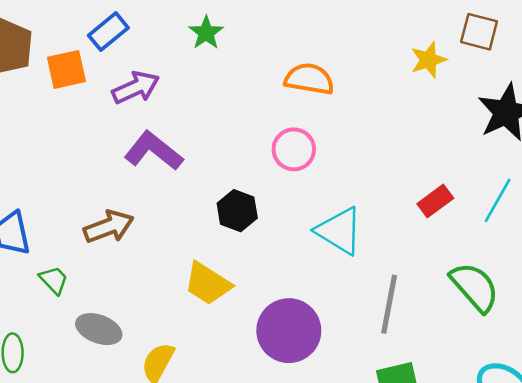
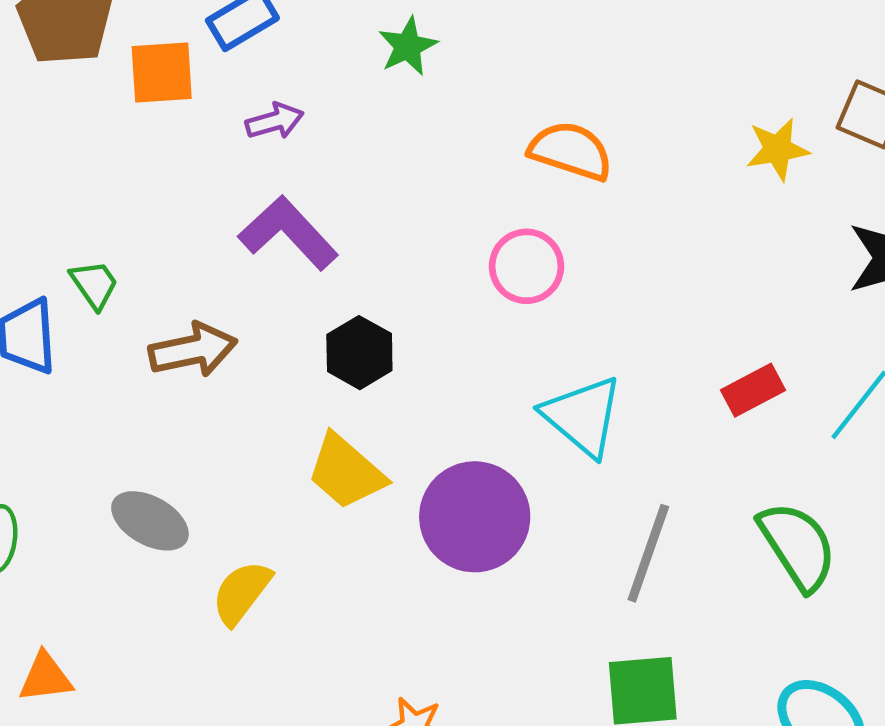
purple arrow: (136, 88) -> (275, 121), size x0.7
black hexagon: (237, 211) -> (359, 353), moved
green trapezoid: (54, 280) -> (94, 284), moved
purple circle: (289, 331) -> (475, 517), moved

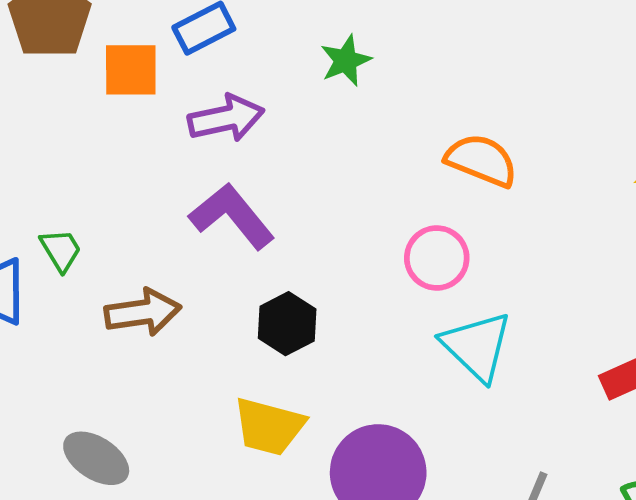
purple arrow: (275, 121) -> (226, 118), size x1.5
cyan triangle: (583, 416) -> (477, 346), moved
yellow trapezoid: (346, 472) -> (269, 426), turned -30

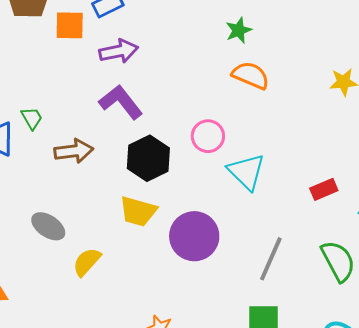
green star: (346, 61) -> (239, 30), moved
pink circle: (437, 258) -> (208, 136), moved
black hexagon: (287, 324) -> (148, 158), size x1.4

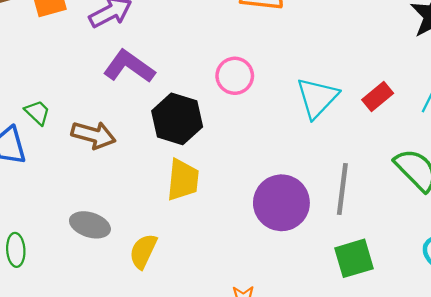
brown arrow: (74, 151) -> (94, 135), turned 39
cyan triangle: (246, 172) -> (317, 98), moved, turned 45
yellow trapezoid: (138, 211) -> (183, 180), turned -84
purple circle: (194, 236) -> (281, 203), moved

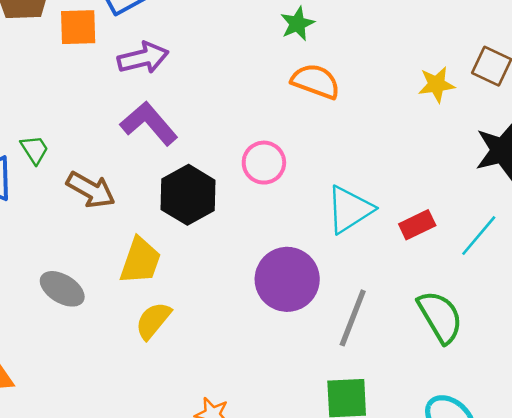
yellow trapezoid: (183, 180) -> (140, 261), moved
purple circle: (281, 203) -> (287, 279), moved
yellow semicircle: (143, 251) -> (153, 321), moved

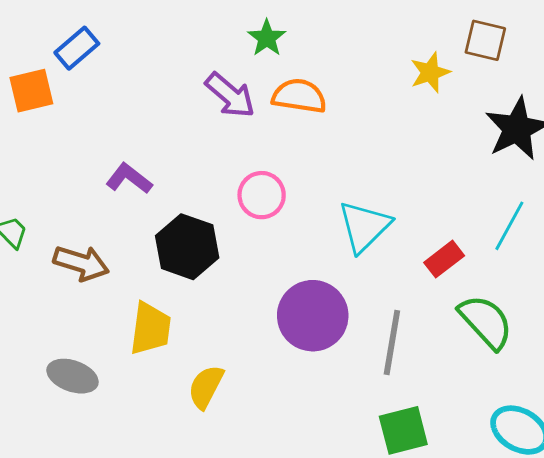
purple arrow: (143, 58) -> (230, 95), moved, turned 66
purple L-shape: (149, 123) -> (129, 179), size x0.7
red rectangle: (417, 225) -> (444, 259), moved
yellow semicircle: (153, 321) -> (206, 387), moved

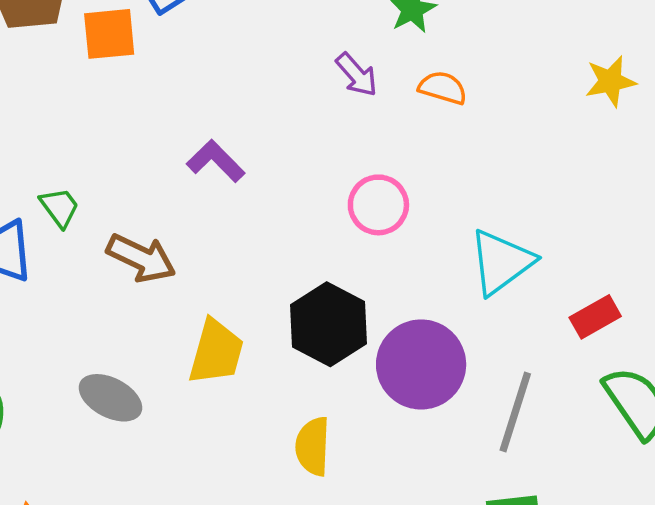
purple arrow: (230, 95) -> (357, 75), size x0.7
orange semicircle: (299, 96) -> (443, 88), size x0.7
black hexagon: (187, 247) -> (328, 324), moved
yellow semicircle: (206, 387) -> (313, 446), moved, turned -33

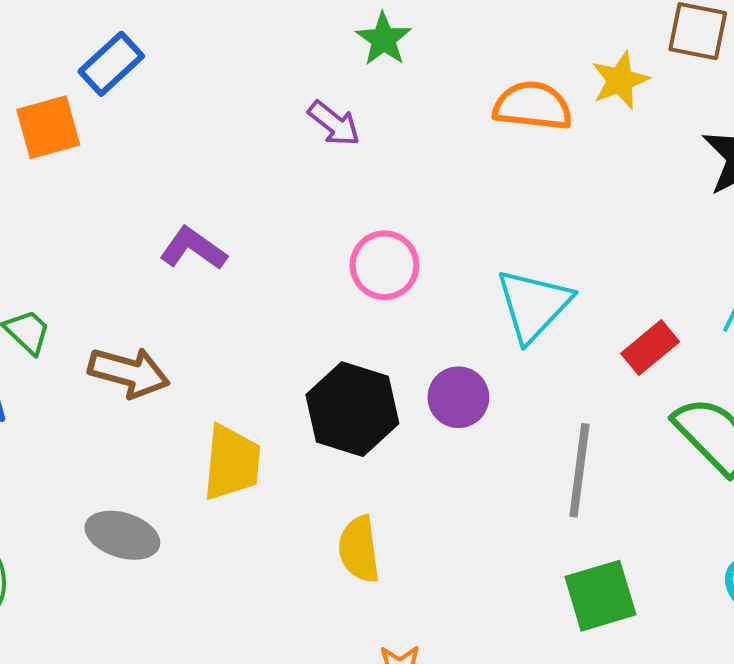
orange semicircle: (443, 88) -> (533, 106), moved, size x1.4
purple circle: (421, 364) -> (458, 397), moved, size x0.6

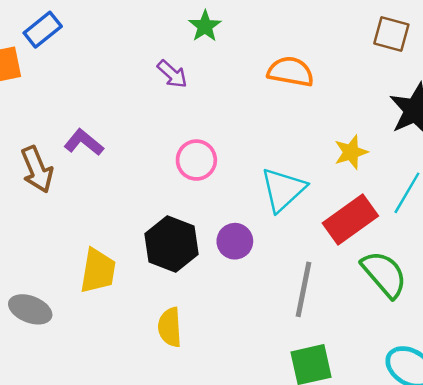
yellow star: (620, 80) -> (351, 152), moved
red rectangle: (650, 348) -> (350, 219), size x1.6
brown arrow: (129, 372) -> (37, 169), moved, turned 48

